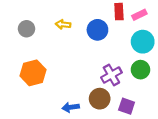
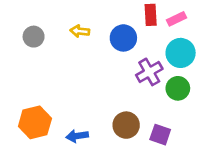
orange hexagon: (33, 73) -> (35, 122), moved
purple cross: (111, 75) -> (149, 72), moved
blue arrow: (71, 107) -> (77, 136), moved

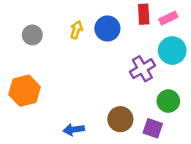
yellow arrow: (80, 31) -> (76, 30), turned 102
blue circle: (123, 38) -> (107, 28), moved
green circle: (178, 88) -> (168, 101), moved
orange hexagon: (35, 122) -> (24, 91), moved

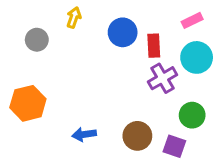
red rectangle: (144, 14) -> (154, 46), moved
yellow arrow: (76, 30) -> (74, 18), moved
blue arrow: (74, 130) -> (84, 134), moved

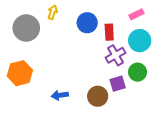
gray circle: (37, 40) -> (26, 28), size x1.6
green circle: (192, 115) -> (138, 72), moved
purple square: (174, 146) -> (118, 84), moved, turned -35

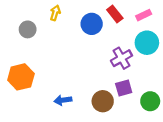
gray circle: (26, 28) -> (28, 29), size x0.6
red rectangle: (109, 32) -> (115, 14), moved, turned -35
green circle: (138, 72) -> (150, 101), moved

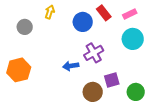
purple cross: (121, 58) -> (94, 53), moved
blue arrow: (63, 100) -> (71, 66), moved

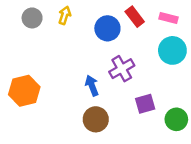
pink rectangle: (130, 14) -> (169, 18), turned 40
gray circle: (25, 27) -> (32, 18), moved
blue arrow: (71, 66) -> (92, 86), turned 77
brown circle: (93, 92) -> (96, 119), moved

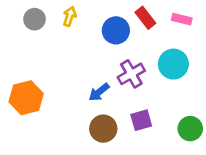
cyan circle: (172, 50) -> (173, 64), moved
blue arrow: (92, 86) -> (99, 92), turned -108
purple square: (145, 104) -> (141, 120), moved

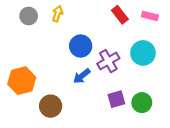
blue circle: (116, 30) -> (81, 46), moved
brown circle: (103, 129) -> (51, 106), moved
green circle: (190, 129) -> (142, 103), moved

